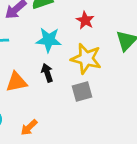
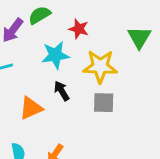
red star: (85, 20) -> (79, 29), moved
gray square: (82, 91) -> (104, 103), turned 30

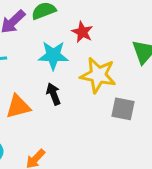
gray square: (104, 103) -> (123, 109), moved

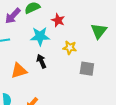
yellow star: (98, 75) -> (70, 48), size x0.6

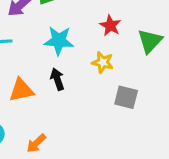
red star: (58, 20) -> (110, 26), moved

